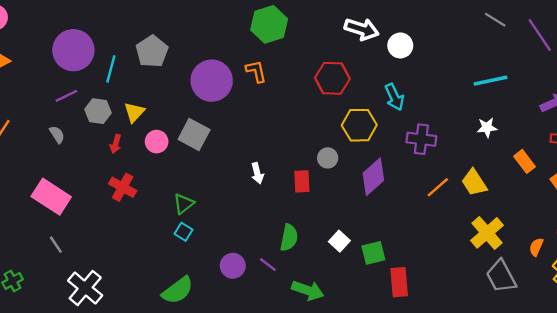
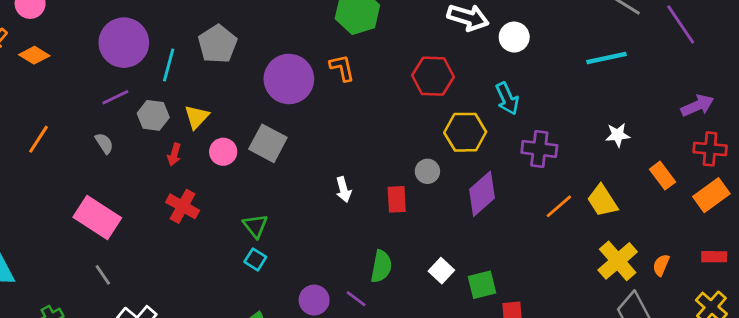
cyan line: (491, 81) -> (607, 58), moved
green triangle: (184, 204) -> (255, 226), turned -30
orange semicircle: (536, 247) -> (661, 265), moved

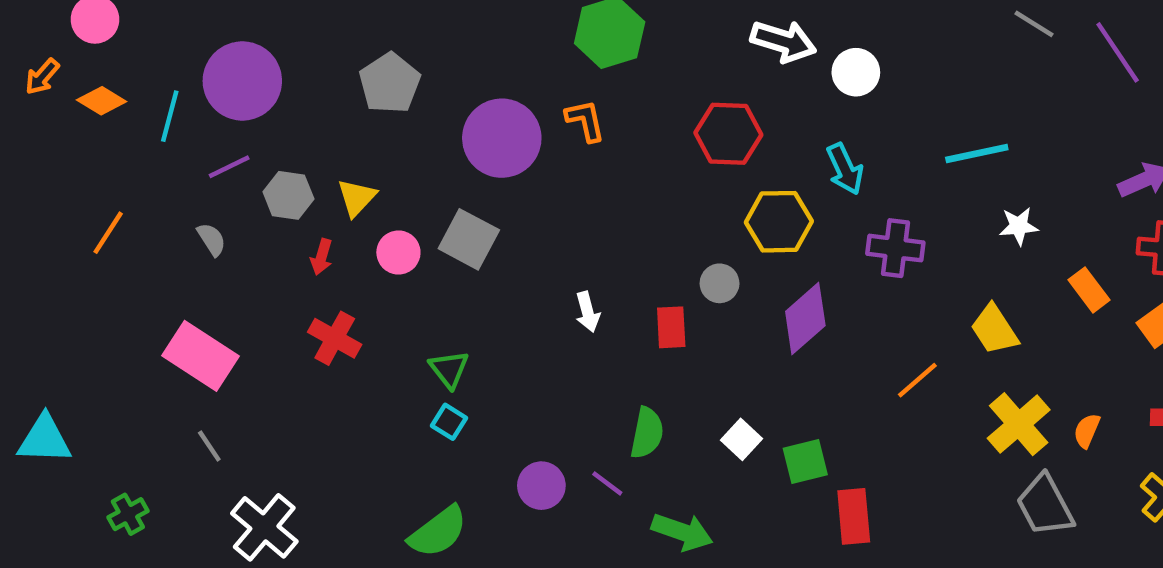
cyan line: (607, 58) -> (977, 154), moved
cyan line: (169, 65) -> (170, 116), moved
orange line: (559, 206) -> (917, 380), moved

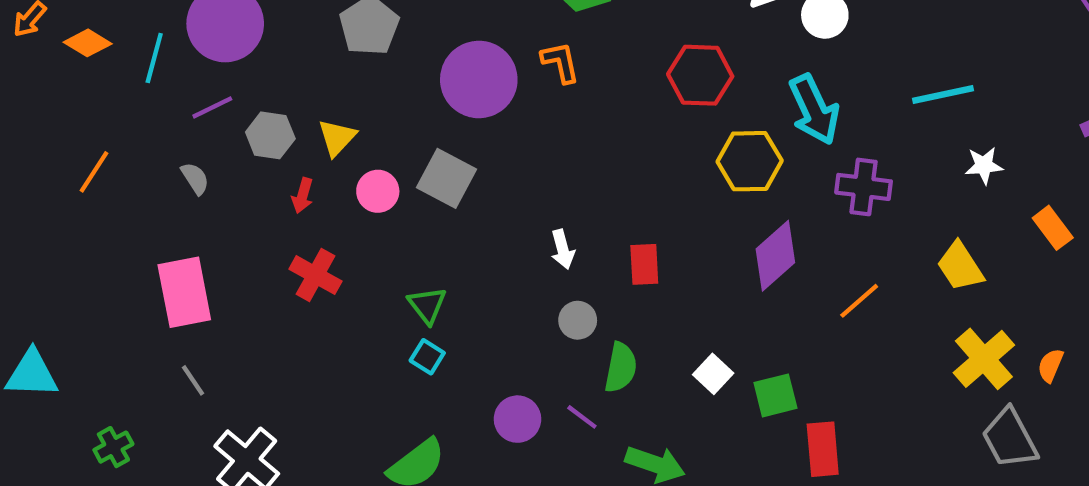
cyan arrow: (845, 169) -> (814, 110), size x1.4
gray circle: (720, 283) -> (578, 320), moved
pink rectangle: (201, 356) -> (184, 292), turned 46
orange line: (917, 380) -> (859, 301), moved

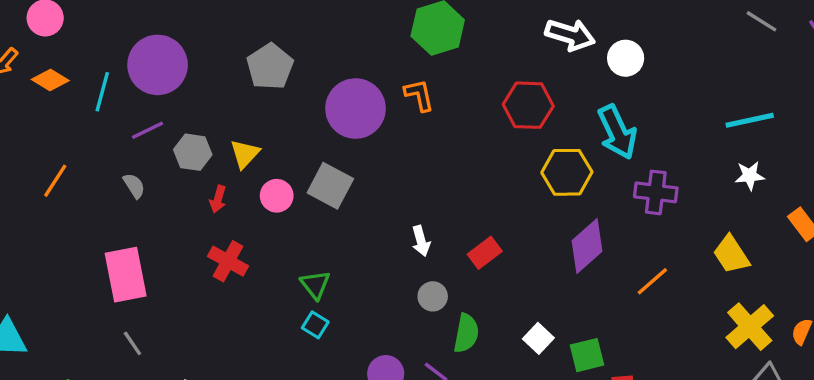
cyan line: (943, 95) -> (750, 120), moved
red rectangle: (644, 264) -> (485, 253), turned 56

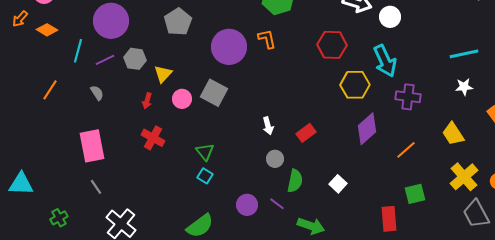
cyan line: (102, 92) -> (78, 51), moved
gray hexagon: (193, 152) -> (135, 59), moved
green square: (587, 355) -> (415, 194), moved

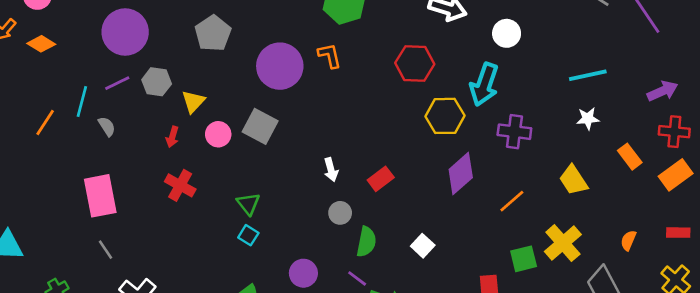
white circle: (390, 17) -> (507, 33), moved
cyan line: (78, 51) -> (82, 101), moved
cyan arrow: (385, 61) -> (484, 84), turned 44
yellow cross: (464, 177) -> (563, 243), moved
purple line: (277, 204) -> (357, 278), moved

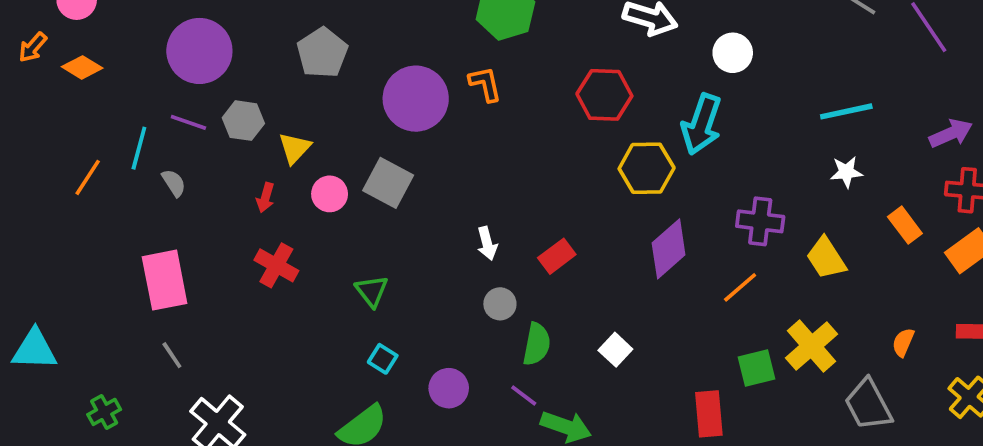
purple line: (117, 83) -> (188, 122), turned 45
purple cross: (514, 132) -> (760, 221), moved
cyan square: (248, 235) -> (383, 359), moved

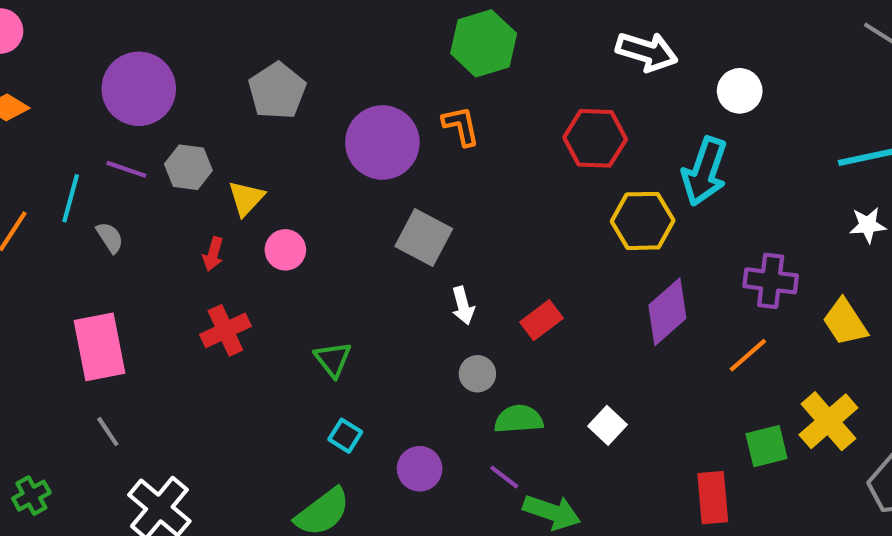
gray square: (388, 183) -> (424, 237), moved
red cross: (276, 265) -> (225, 330), turned 36
green semicircle: (537, 344) -> (519, 419), turned -105

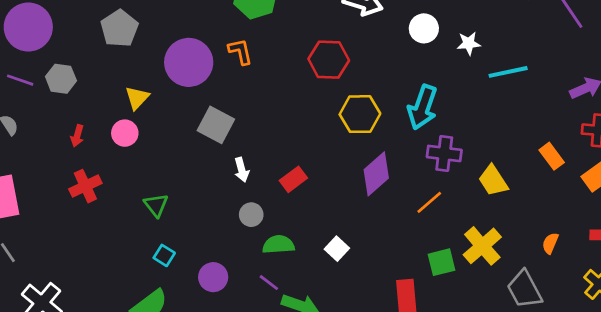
cyan arrow: (705, 171) -> (422, 107), moved
yellow triangle: (246, 198) -> (137, 98), moved
white star: (868, 225) -> (469, 43), moved

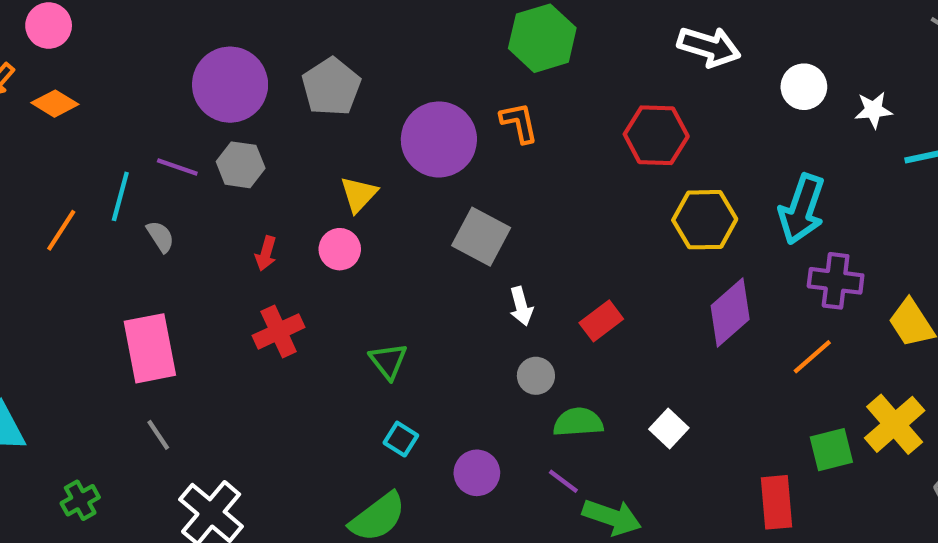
purple circle: (28, 27) -> (230, 85), moved

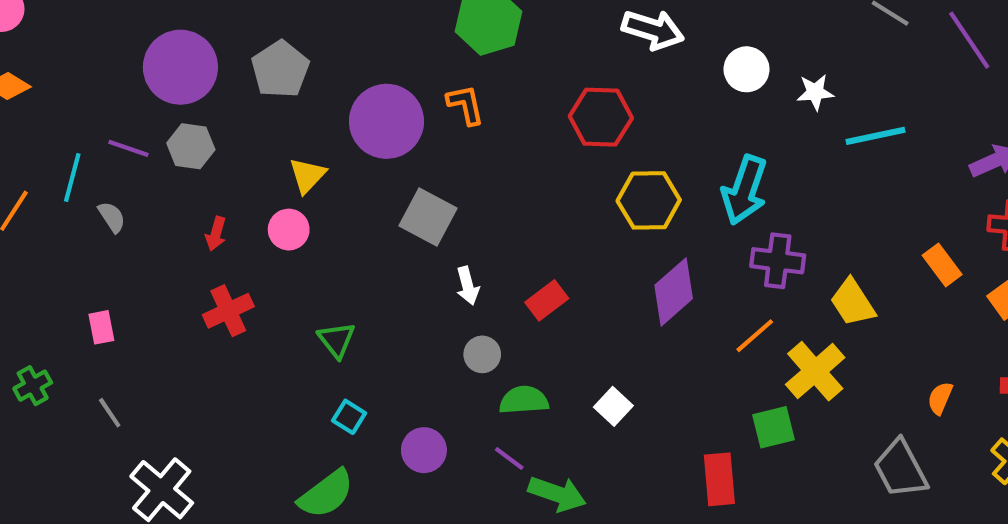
pink rectangle: (150, 348) -> (101, 327), size x0.5
yellow cross: (895, 424) -> (815, 371), moved
green cross: (80, 500) -> (33, 386), moved

